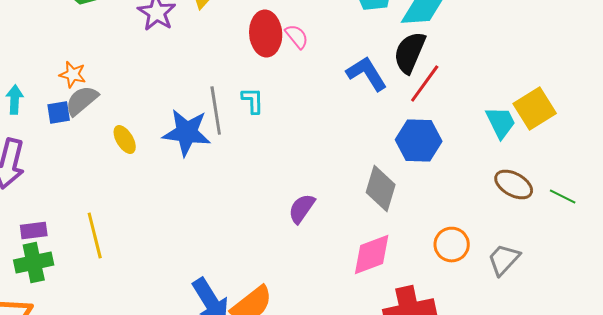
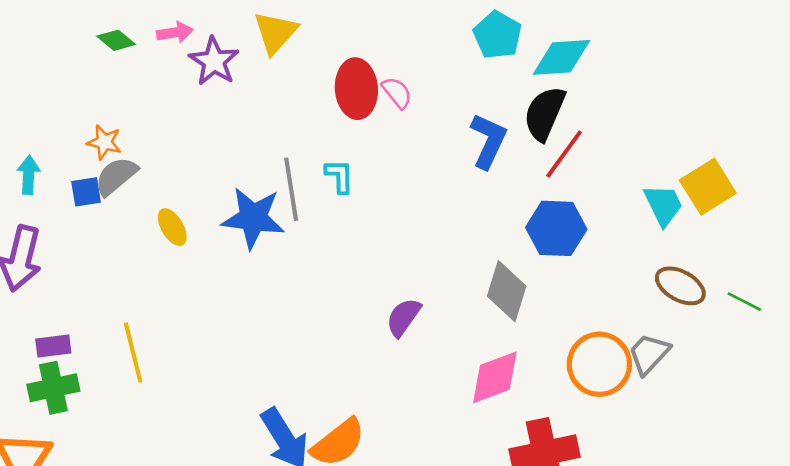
blue L-shape: (367, 74) -> (488, 141), turned 57
orange circle: (452, 244) -> (599, 364), size x1.4
gray trapezoid: (504, 260) -> (649, 354), moved

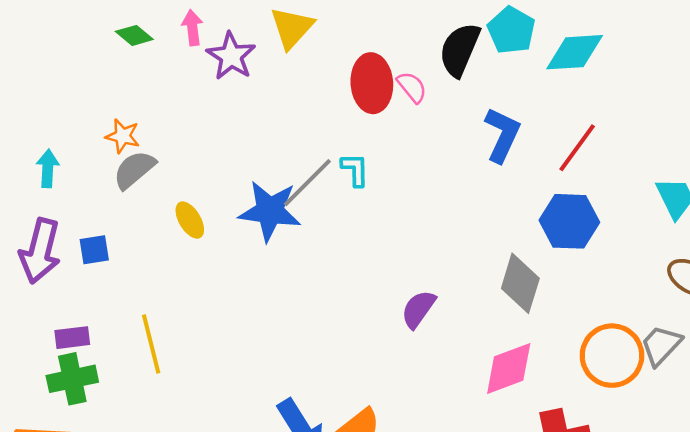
pink arrow: (175, 32) -> (192, 28), turned -88
black semicircle: (544, 113) -> (460, 50), moved
gray line: (291, 189) -> (307, 183), turned 54
blue square: (86, 192) -> (94, 250), moved

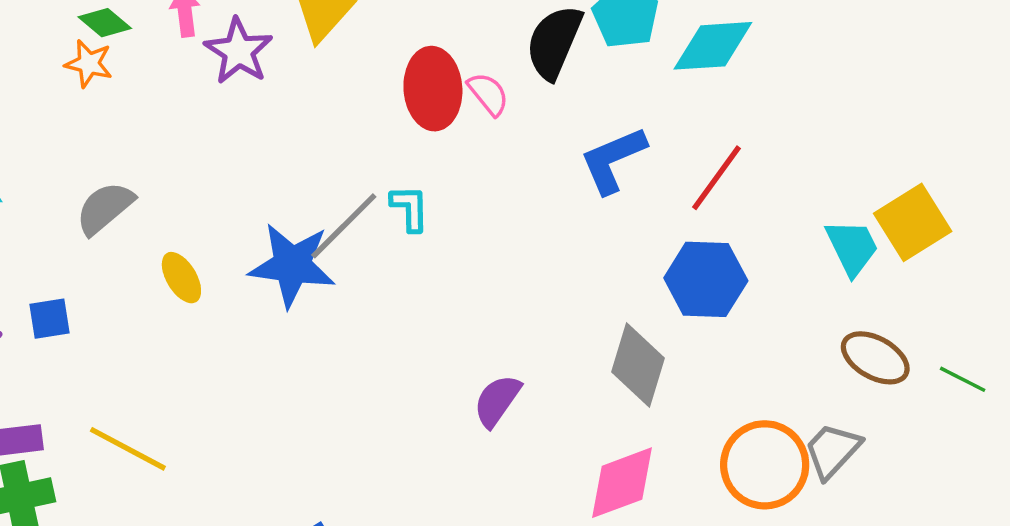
blue L-shape: (502, 135) -> (613, 160), turned -138
orange star: (123, 136) -> (89, 64), moved
yellow line: (151, 344) -> (128, 449), turned -48

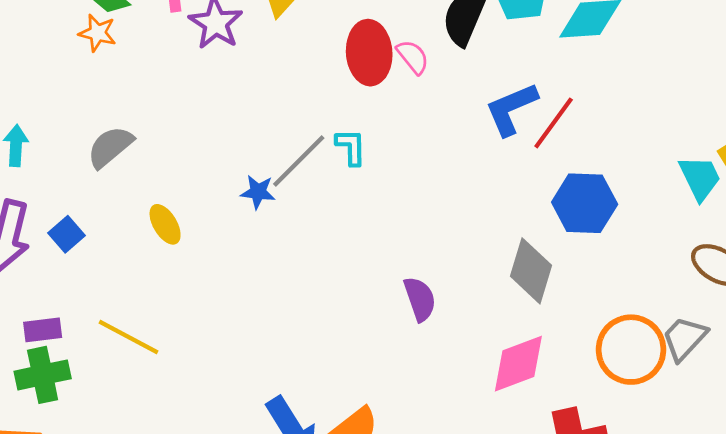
red line: (716, 178) -> (554, 123), moved
blue star: (292, 265) -> (258, 192), size x0.5
yellow ellipse: (181, 278) -> (165, 224), moved
blue square: (50, 319) -> (67, 234), turned -32
purple semicircle: (497, 401) -> (420, 299), turned 126

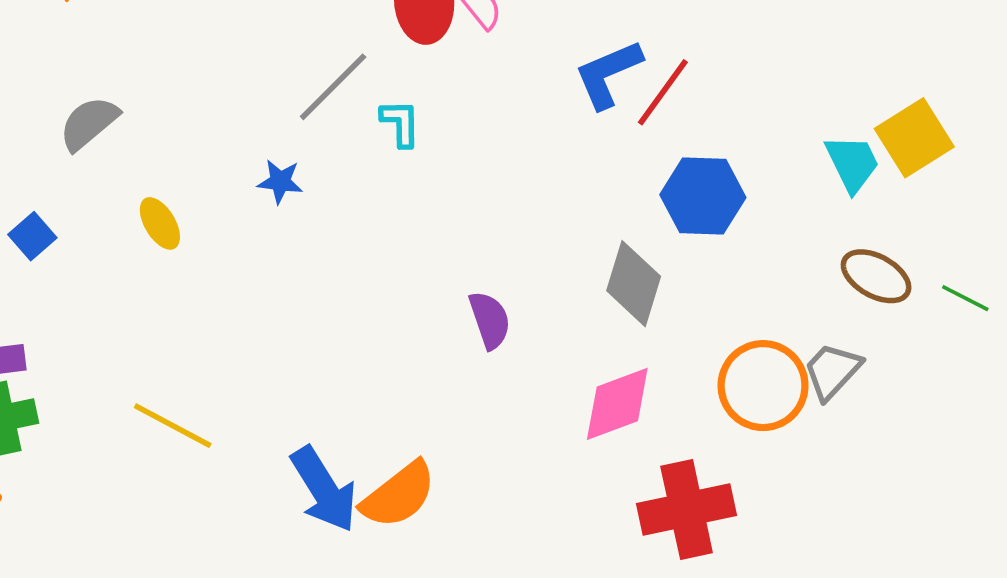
gray line: (299, 161) -> (333, 87), moved
yellow line: (128, 337) -> (173, 426), moved

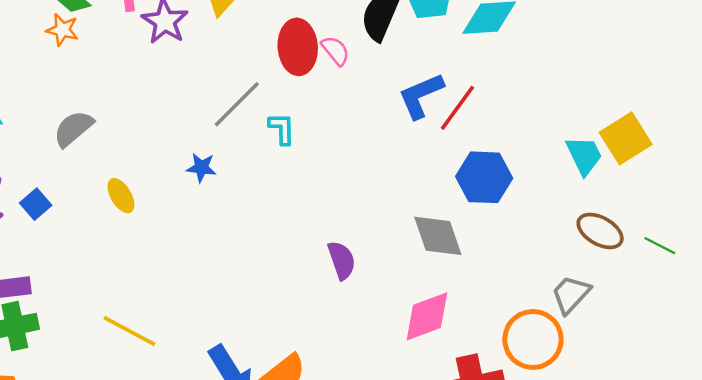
gray diamond: (634, 284) -> (438, 236), turned -36
orange circle: (763, 386) -> (533, 339), moved

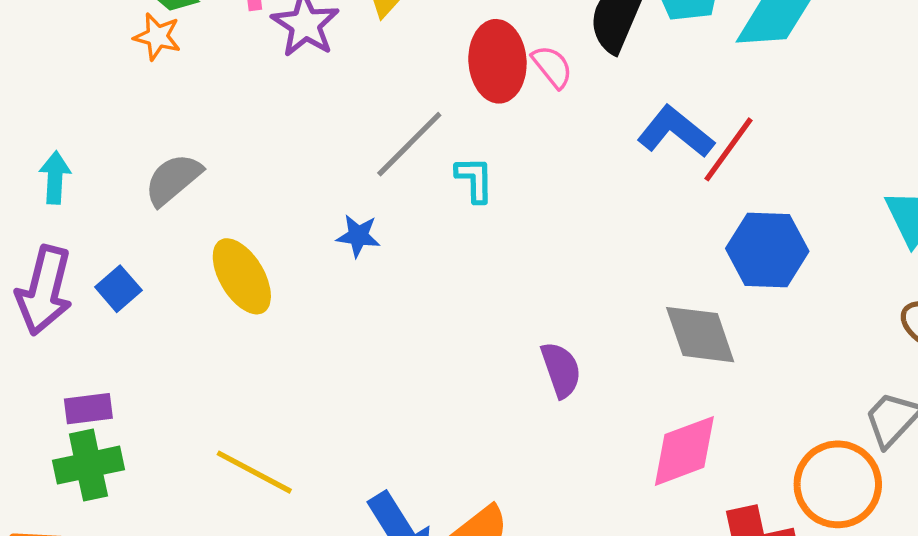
blue L-shape: (421, 96) -> (676, 132), turned 62
yellow ellipse: (121, 196) -> (242, 276), size x1.5

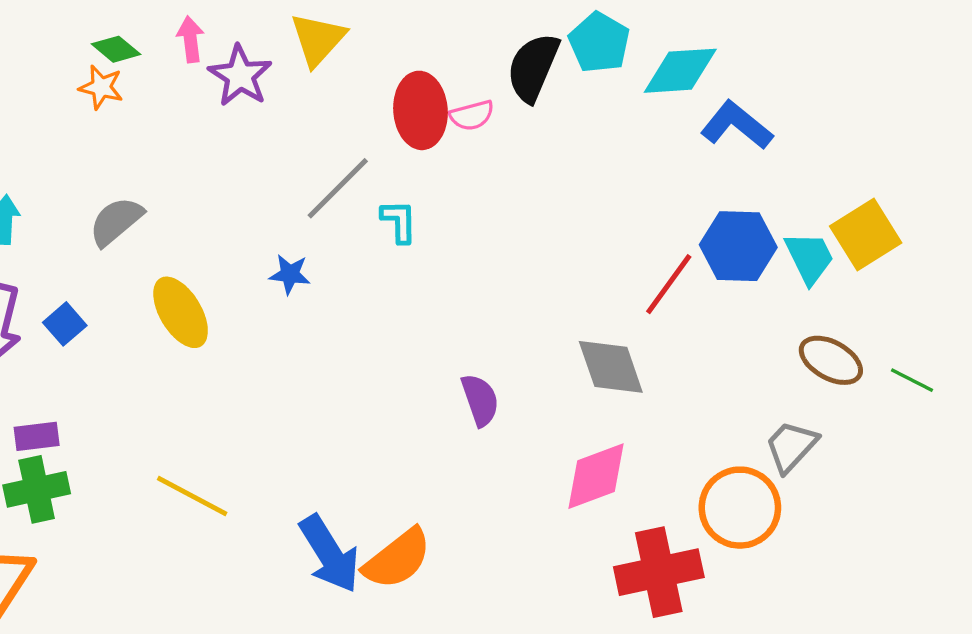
pink semicircle: (552, 67) -> (472, 115), turned 114
blue L-shape: (676, 132) -> (737, 125), moved
red line: (728, 149) -> (669, 284), moved
blue hexagon: (767, 250) -> (738, 246), moved

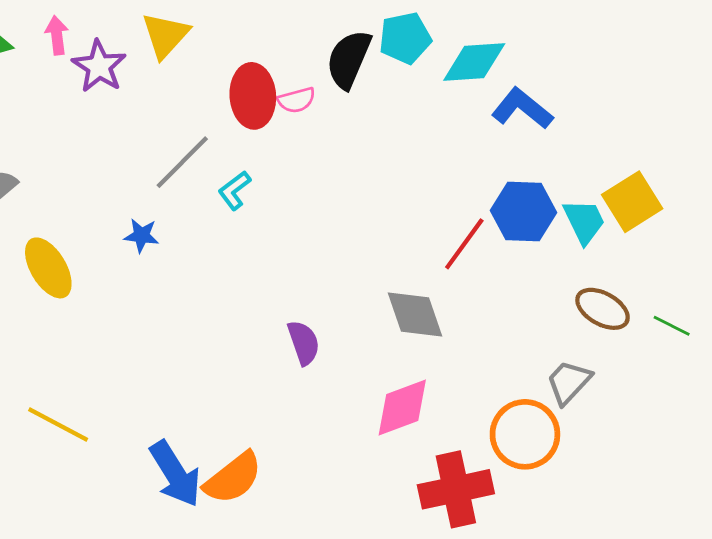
cyan pentagon: (599, 43) -> (405, 38), turned 30
cyan L-shape: (399, 221) -> (234, 190), turned -126

